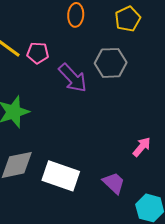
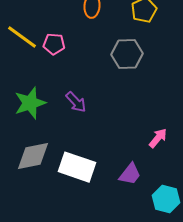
purple arrow: (73, 78) -> (76, 102), moved, size x0.7
purple trapezoid: (114, 183) -> (130, 174), turned 85

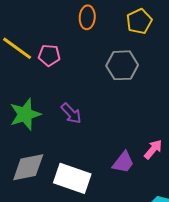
purple trapezoid: (130, 174) -> (123, 162), moved

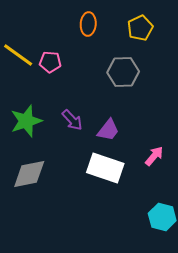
purple trapezoid: (123, 162) -> (108, 130), moved
white rectangle: (72, 178) -> (105, 168), moved

